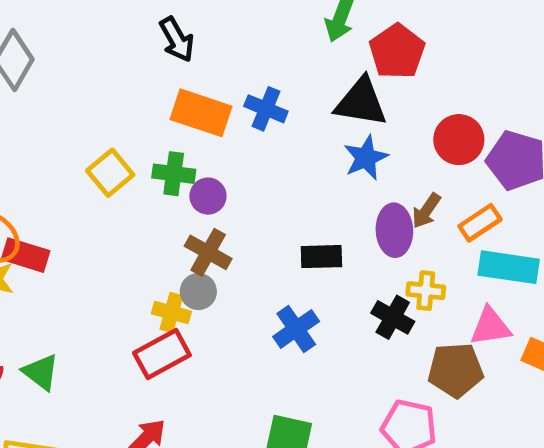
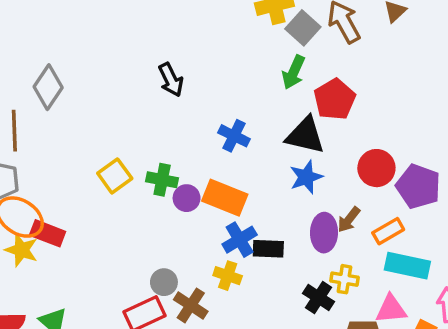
orange rectangle: (201, 113) -> (225, 198), moved
brown cross: (208, 252) -> (191, 305), moved
gray circle: (198, 292) -> (164, 282), moved
yellow cross: (171, 313) -> (228, 276), moved
blue cross: (296, 329) -> (240, 240), moved

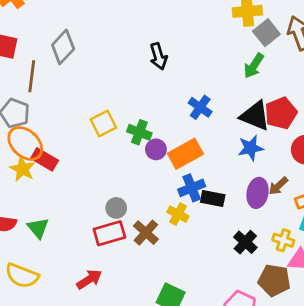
red pentagon: (335, 99) -> (281, 113), moved
orange rectangle: (225, 198) -> (185, 154), turned -60
yellow cross: (344, 279) -> (283, 240), moved
gray circle: (164, 282) -> (116, 208), moved

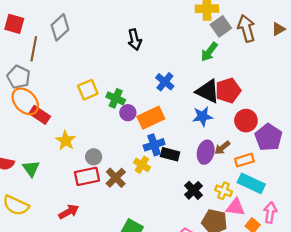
yellow star: (22, 169) -> (66, 141), moved

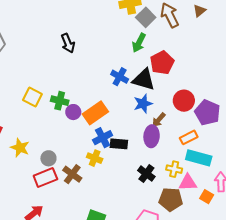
blue cross: (165, 82) -> (120, 77), moved
yellow square: (88, 90) -> (32, 97), turned -30
red pentagon: (228, 91) -> (162, 63), moved
brown arrow: (222, 148) -> (159, 120), moved

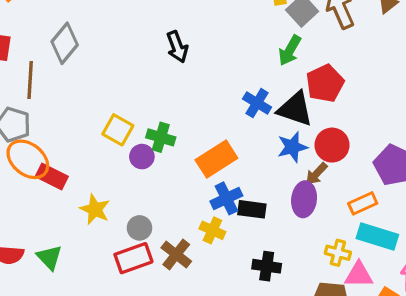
red circle: (184, 101) -> (332, 145), moved
purple circle: (73, 112) -> (142, 157), moved
black cross: (146, 174) -> (267, 266), moved, turned -30

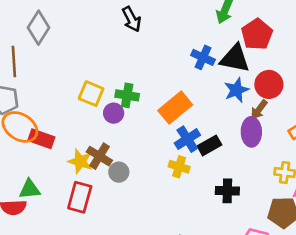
black rectangle: (252, 209) -> (209, 145), turned -30
brown cross: (176, 254) -> (99, 156), moved
green triangle: (49, 257) -> (30, 189), moved, turned -45
red rectangle: (133, 258) -> (80, 197), moved, turned -48

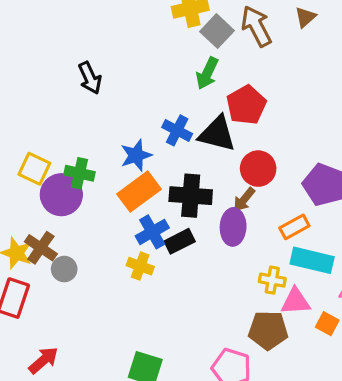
blue star: (237, 90) -> (136, 155), moved
purple circle: (114, 113) -> (61, 195), size x1.6
black cross: (227, 191) -> (191, 196), moved, size x1.4

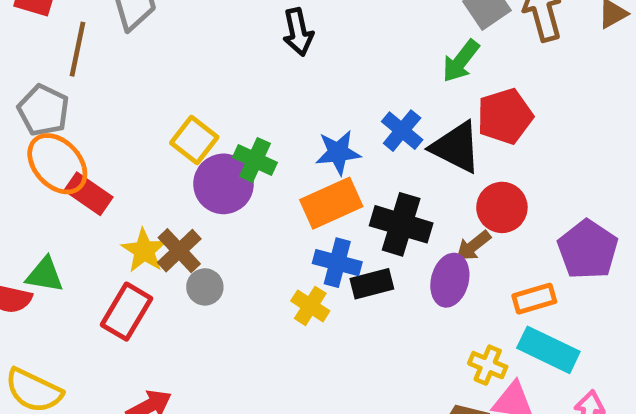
blue cross: (152, 232) -> (337, 263), turned 32

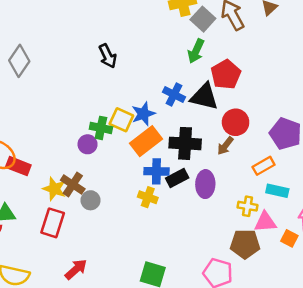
yellow square: (194, 140) -> (121, 120), moved
purple circle: (224, 184) -> (88, 144), size x0.6
purple ellipse: (450, 280) -> (205, 184), moved
cyan rectangle: (548, 350) -> (277, 191), size x0.7

